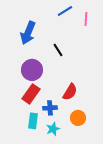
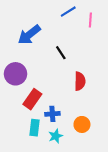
blue arrow: (28, 33) -> (29, 35), turned 30
purple circle: (32, 70) -> (15, 74), moved
red semicircle: (70, 92) -> (80, 81), moved, turned -30

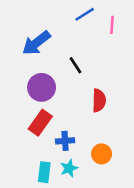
purple circle: (15, 74) -> (42, 87), moved
cyan rectangle: (34, 128) -> (44, 172), moved

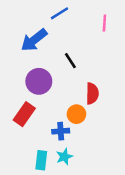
blue line: (85, 14) -> (59, 13), moved
red rectangle: (40, 123) -> (24, 114), moved
orange circle: (102, 154) -> (76, 114), moved

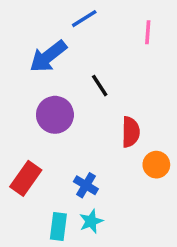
red rectangle: (24, 114) -> (26, 178), moved
orange circle: (76, 114) -> (156, 165), moved
blue cross: (61, 131) -> (86, 185), turned 35

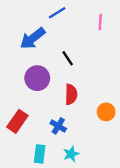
red semicircle: (131, 132) -> (71, 94), moved
cyan star: (91, 221) -> (71, 154), moved

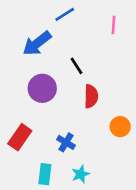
red semicircle: (71, 94) -> (91, 96), moved

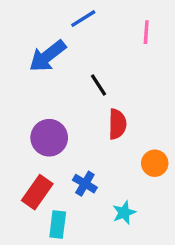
purple circle: (42, 88) -> (49, 138), moved
red rectangle: (20, 137) -> (37, 192), moved
cyan star: (81, 174) -> (124, 213), moved

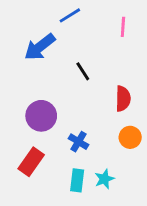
red semicircle: (117, 124) -> (123, 99), moved
blue cross: (85, 184) -> (79, 142), moved
cyan rectangle: (58, 225) -> (77, 180), moved

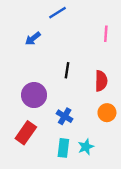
pink line: (123, 27) -> (106, 34), moved
blue arrow: (40, 47) -> (33, 39), size x0.6
black line: (83, 71) -> (67, 70), moved, turned 42

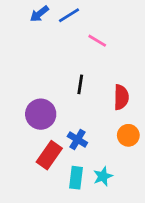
pink line: (106, 34) -> (97, 41), moved, turned -63
blue arrow: (33, 39) -> (39, 14), moved
red rectangle: (26, 133) -> (49, 155), moved

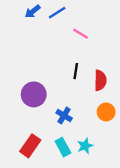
black line: (80, 84) -> (76, 71), moved
red rectangle: (49, 155) -> (30, 146), moved
cyan rectangle: (76, 178) -> (63, 147), turned -36

